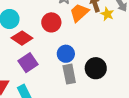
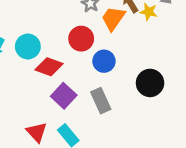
blue circle: (66, 54) -> (104, 61), moved
gray rectangle: (69, 74) -> (101, 101), moved

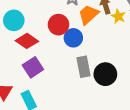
blue circle: (104, 61) -> (73, 38), moved
gray rectangle: (101, 101) -> (84, 67), moved

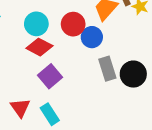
cyan circle: (14, 20) -> (36, 24), moved

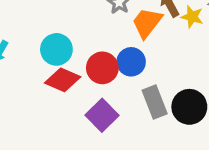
red circle: (73, 24) -> (102, 68), moved
purple square: (50, 76) -> (102, 115), moved

